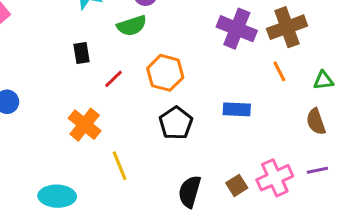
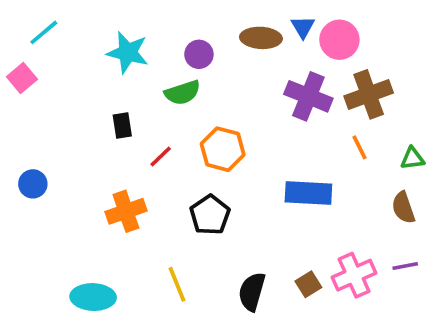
blue rectangle: (237, 109) -> (308, 193), size x1.4
black pentagon: (176, 123) -> (210, 215), moved
orange cross: (85, 125) -> (126, 211), turned 32
yellow line: (120, 166) -> (177, 284), moved

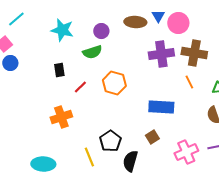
brown cross: (369, 94) -> (194, 53), turned 30
purple cross: (308, 96) -> (161, 54), turned -30
blue circle: (33, 184) -> (10, 63), moved
black pentagon: (210, 215) -> (110, 141), moved
brown square: (308, 284) -> (152, 137), moved

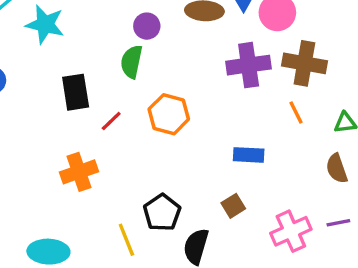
cyan star: (62, 30) -> (45, 24), moved
green semicircle: (92, 52) -> (132, 62), turned 120
black rectangle: (59, 70) -> (76, 92), size x1.5
blue rectangle: (161, 107) -> (249, 155), size x0.7

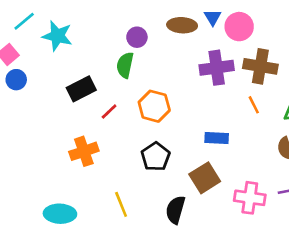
black rectangle: (76, 92) -> (81, 89), turned 72
brown square: (233, 206) -> (205, 178), size x1.6
black pentagon: (162, 213) -> (156, 157), moved
pink cross: (291, 231) -> (250, 198), turned 32

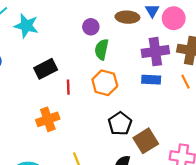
green semicircle: (125, 65) -> (102, 49), moved
red line: (109, 112) -> (68, 87), turned -48
blue rectangle: (217, 138) -> (151, 80), moved
black pentagon: (156, 157) -> (120, 124), moved

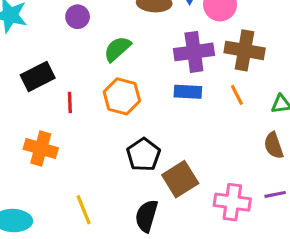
purple circle: (91, 27) -> (78, 17), moved
green semicircle: (102, 49) -> (117, 49), turned 36
orange cross: (48, 119) -> (41, 148), turned 35

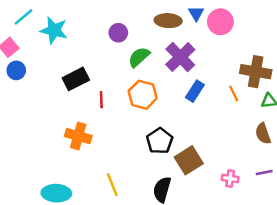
purple circle: (78, 17) -> (118, 33), moved
brown cross: (245, 50) -> (256, 72), moved
purple cross: (194, 52) -> (180, 57), moved, turned -36
blue rectangle: (188, 92) -> (195, 91), turned -60
pink cross: (232, 202) -> (230, 179), size x0.6

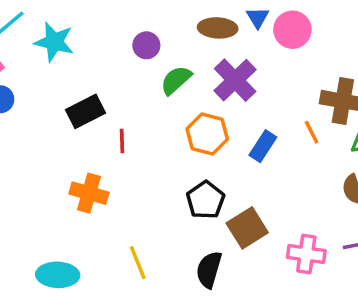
blue rectangle: (195, 91) -> (263, 146), moved
orange hexagon: (143, 95) -> (207, 134), moved
pink cross: (230, 179) -> (306, 254), size x1.5

